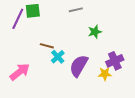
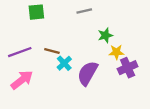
purple line: (18, 19) -> (20, 52), moved, turned 45
yellow star: (105, 74) -> (116, 52), moved

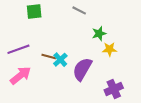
gray line: (84, 11) -> (79, 10), turned 40
brown line: (52, 51) -> (49, 57), moved
purple cross: (128, 68) -> (114, 89), moved

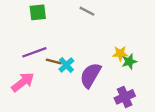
green star: (99, 34) -> (129, 62), moved
purple line: (18, 49) -> (34, 52), moved

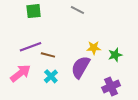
yellow star: (120, 53) -> (94, 48), moved
cyan cross: (66, 65) -> (51, 76), moved

